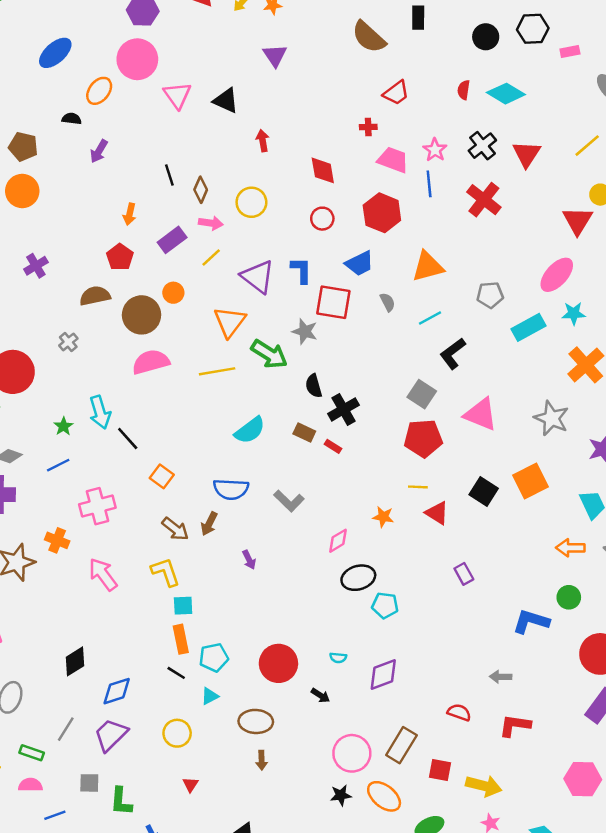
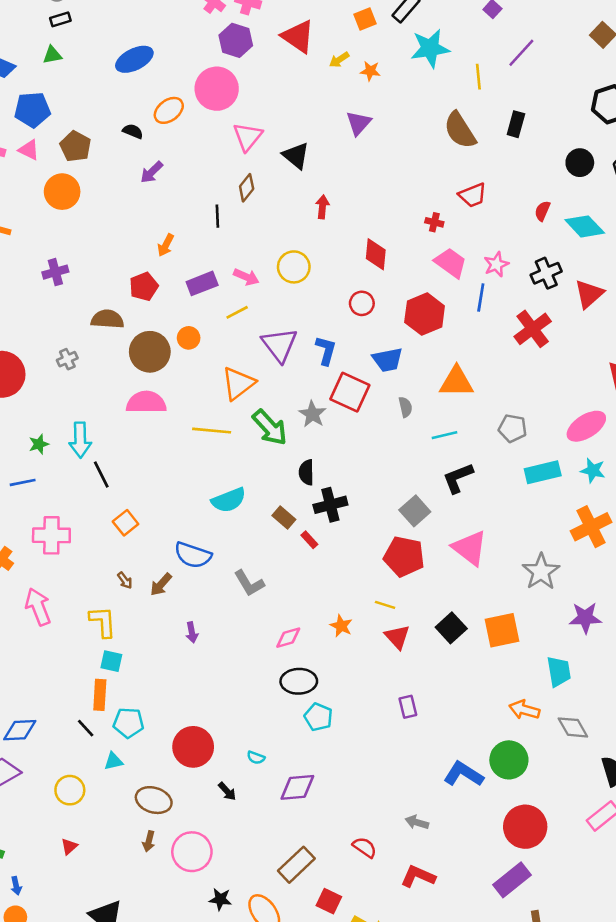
brown diamond: (201, 190) -> (247, 188), moved
brown arrow: (175, 529) -> (125, 580), size x0.6
green circle: (569, 597) -> (509, 760), size x1.5
pink circle: (352, 753) -> (192, 852), moved

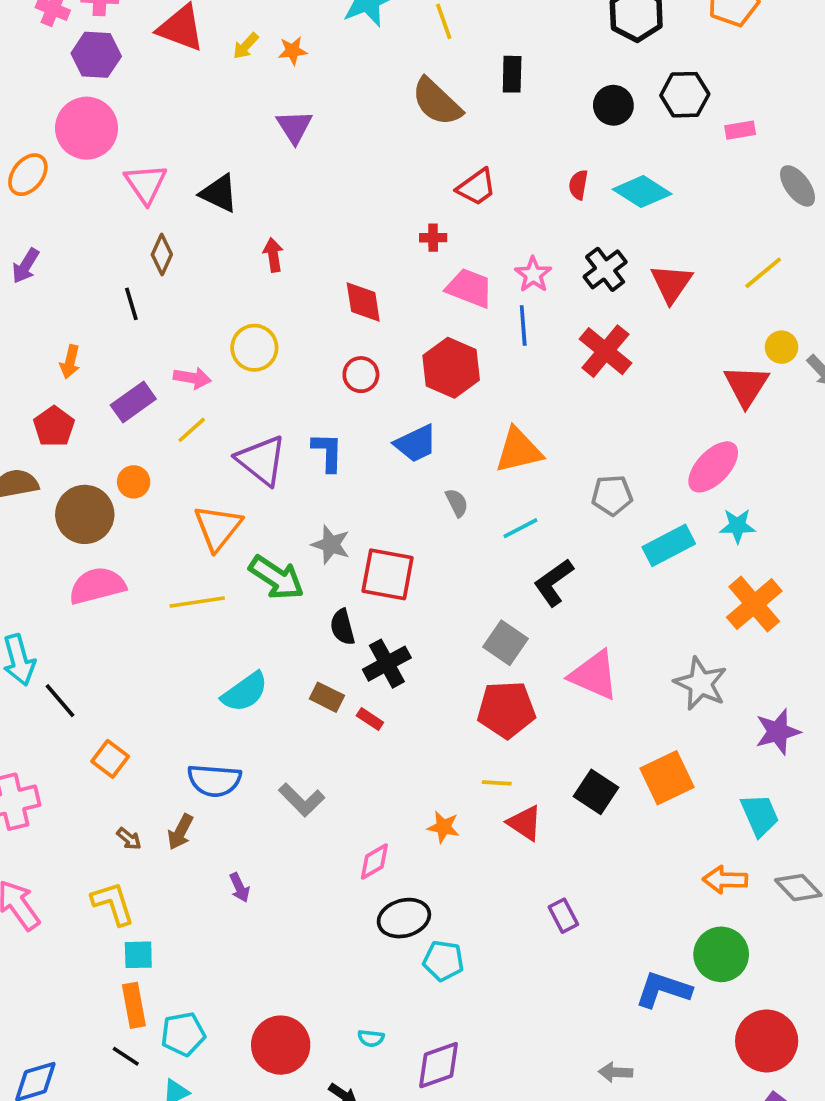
red square: (350, 392) -> (388, 574), moved

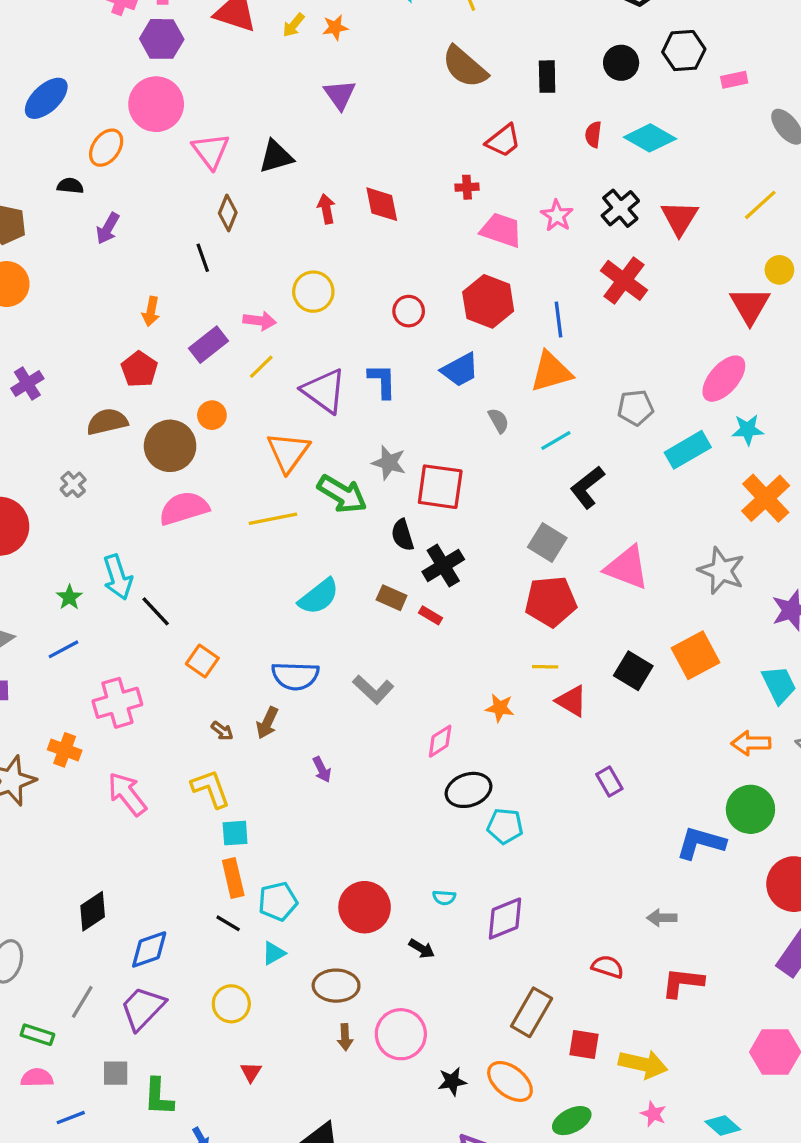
black rectangle: (512, 74) -> (547, 77), moved
black triangle: (219, 193) -> (276, 157), turned -39
red diamond: (363, 302) -> (382, 204), moved
blue line: (523, 326) -> (559, 320), moved

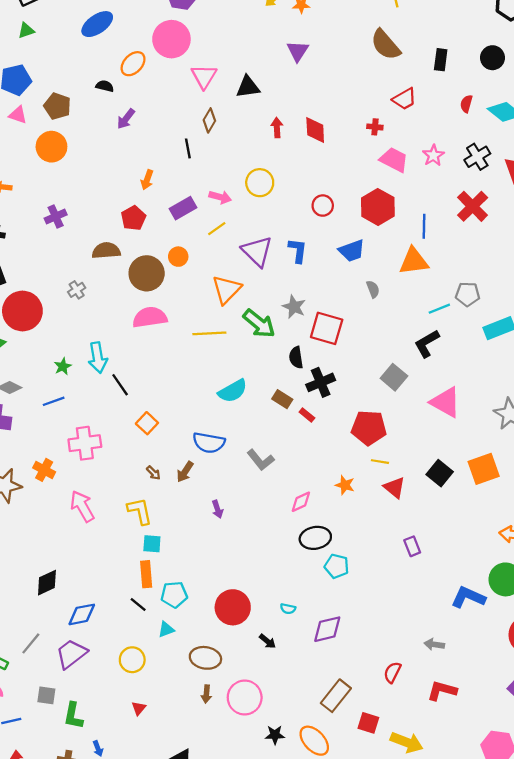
cyan line: (556, 440) -> (439, 309), moved
red pentagon: (551, 601) -> (369, 428), moved
red semicircle: (608, 967) -> (392, 672), turned -90

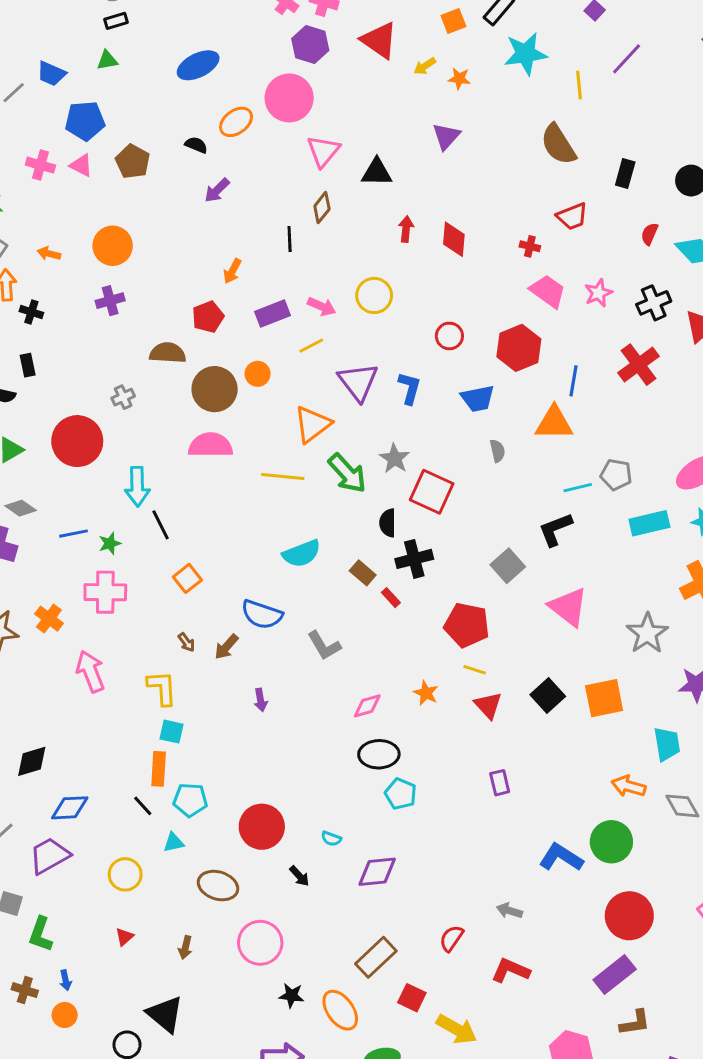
orange circle: (51, 147) -> (113, 246), moved
red circle: (22, 311) -> (77, 441), moved
green star: (63, 366) -> (110, 543), moved
brown arrow: (206, 694) -> (185, 947), moved

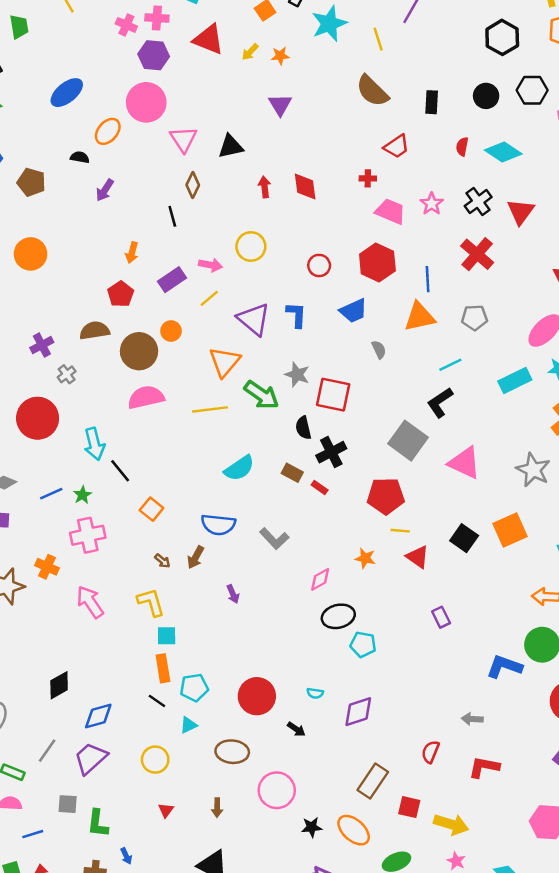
purple cross: (110, 301) -> (42, 345), moved
gray pentagon: (616, 475) -> (474, 318), moved
gray square: (508, 566) -> (408, 441), size x1.4

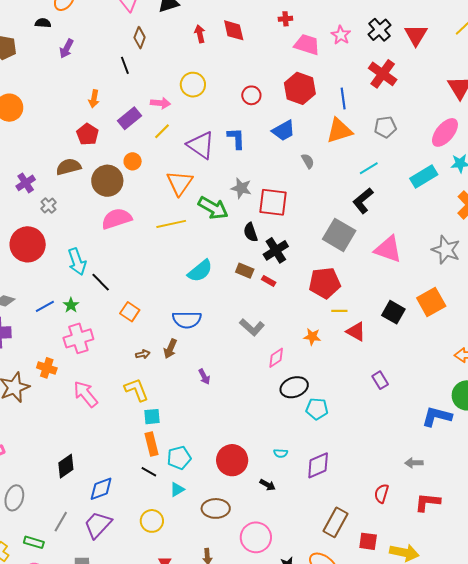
gray L-shape: (274, 539) -> (252, 327), moved
brown arrow: (162, 561) -> (143, 354), turned -48

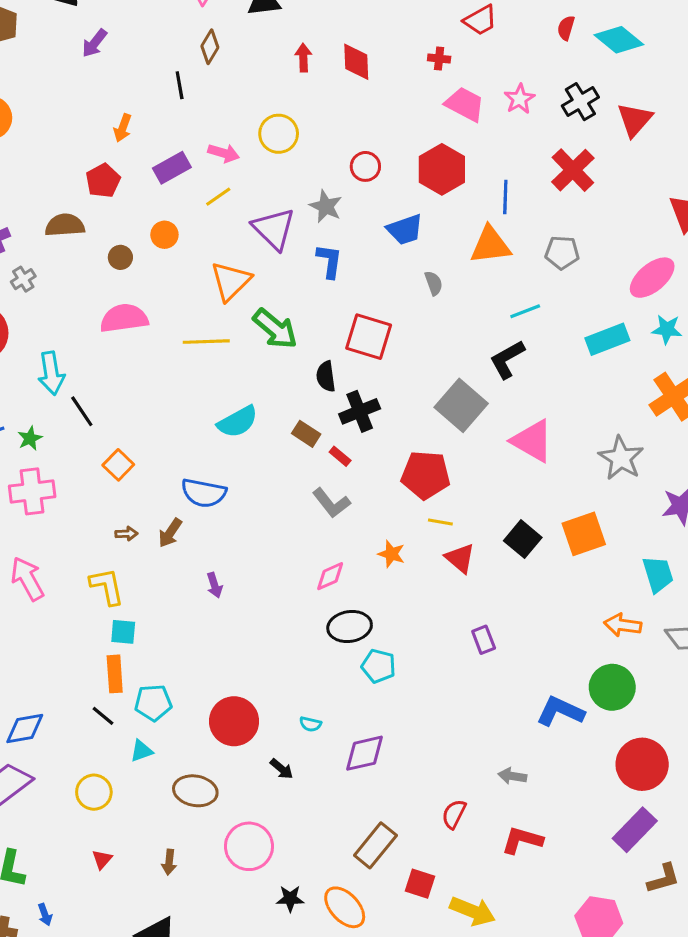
blue L-shape: (236, 138) -> (329, 261), moved
brown circle: (107, 181) -> (120, 257), size x0.5
gray star: (241, 188) -> (326, 206), moved
gray L-shape: (252, 327) -> (331, 503), moved

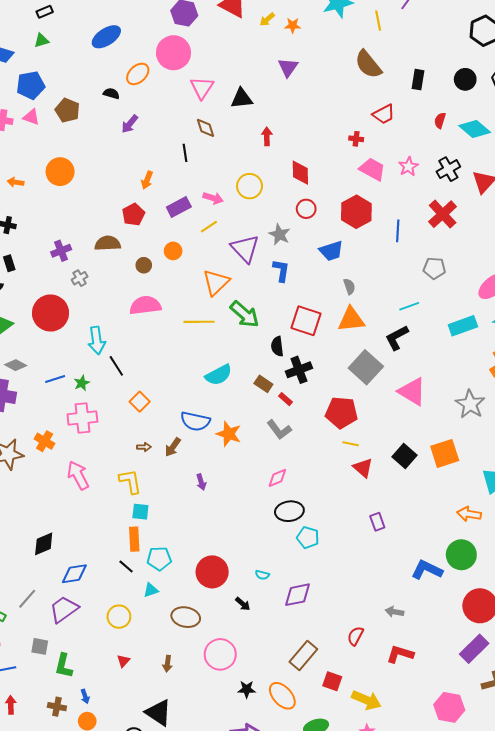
brown diamond: (210, 47) -> (206, 128), turned -50
red diamond: (356, 62) -> (300, 173), moved
orange triangle: (490, 245) -> (351, 319), moved
orange star: (391, 554) -> (229, 434), moved, size x1.4

